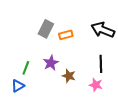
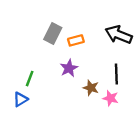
purple star: (51, 63) -> (69, 68), moved
brown star: (69, 76) -> (91, 88), moved

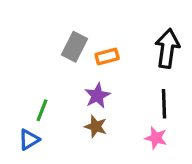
black arrow: (119, 35) -> (167, 48), turned 76
brown star: (91, 88) -> (96, 127), moved

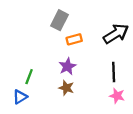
gray rectangle: (75, 47) -> (60, 20), moved
black arrow: (167, 48) -> (116, 34), turned 50
pink star: (156, 138) -> (117, 96), moved

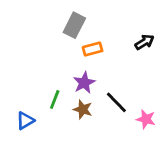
black arrow: (116, 34) -> (144, 42), size x0.6
black line: (114, 72) -> (116, 102), moved, turned -42
green line: (29, 77) -> (55, 100), moved

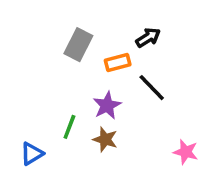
gray rectangle: (74, 25) -> (78, 45), moved
black arrow: (144, 42) -> (148, 38), moved
black line: (116, 102) -> (152, 88), moved

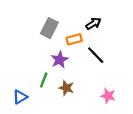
purple star: (107, 105) -> (60, 60), moved
pink star: (186, 152) -> (108, 96), moved

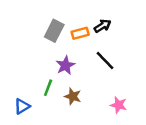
orange rectangle: (74, 39) -> (80, 33), moved

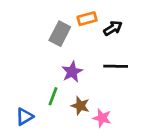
orange rectangle: (80, 33) -> (87, 19), moved
black line: (105, 60) -> (116, 66), turned -45
pink star: (119, 105) -> (102, 118), moved

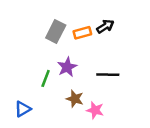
orange rectangle: (87, 19) -> (82, 33), moved
black line: (116, 66) -> (108, 75), moved
green line: (53, 96) -> (46, 78), moved

